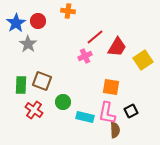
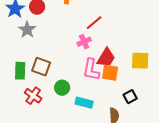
red trapezoid: (117, 47) -> (106, 58), moved
yellow square: (143, 60) -> (140, 61), moved, turned 36
pink L-shape: (107, 113) -> (91, 70), moved

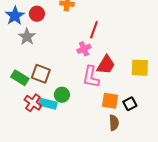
red line: (94, 23) -> (94, 30), turned -30
green rectangle: (20, 71) -> (20, 78), turned -60
orange square: (110, 73) -> (110, 101), moved
cyan rectangle: (84, 103) -> (48, 104), moved

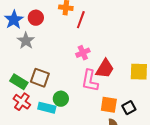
red line: (94, 30) -> (81, 20), moved
red cross: (33, 103) -> (22, 102), moved

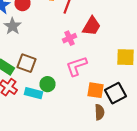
red trapezoid: (105, 69) -> (92, 26), moved
pink L-shape: (90, 81) -> (76, 66), turned 60
black square: (129, 108) -> (116, 93), size x1.5

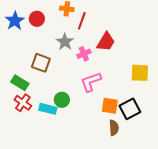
gray star: (12, 26) -> (65, 42), moved
brown square: (26, 63) -> (41, 63), moved

